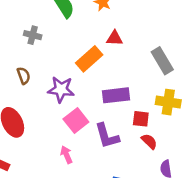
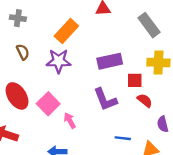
gray cross: (33, 35) -> (18, 18), moved
orange rectangle: (89, 59) -> (66, 31), moved
pink square: (76, 120) -> (48, 104), moved

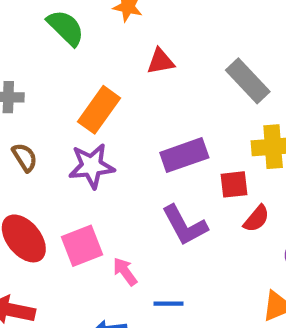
red semicircle: (145, 100) -> (256, 219), turned 98
pink square: (48, 104) -> (82, 246), turned 30
blue line: (123, 138) -> (169, 304), moved

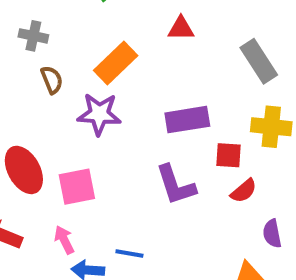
brown semicircle: (25, 157) -> (52, 80), moved
pink arrow: (125, 272) -> (64, 240), moved
blue line: (169, 304) -> (129, 254), moved

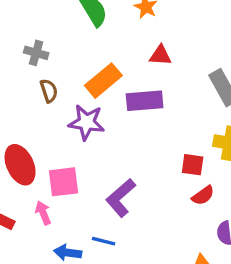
purple rectangle: (187, 120) -> (145, 101), moved
purple L-shape: (176, 185) -> (121, 198), moved, turned 63
pink arrow: (64, 240) -> (43, 213), moved

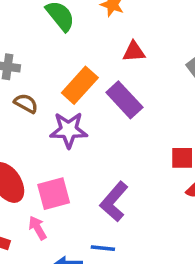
brown semicircle: (49, 91) -> (26, 103), turned -35
purple rectangle: (145, 101) -> (124, 100), turned 60

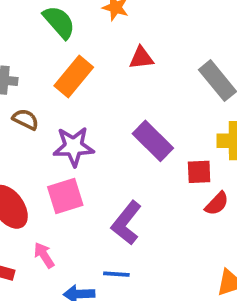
orange rectangle: (80, 85) -> (74, 77), moved
purple rectangle: (124, 100) -> (153, 141), moved
pink square: (54, 194) -> (65, 196), moved

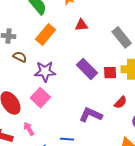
red square: (199, 172) -> (110, 73), moved
pink square: (65, 196) -> (40, 98), turned -30
purple L-shape: (126, 223) -> (91, 115), moved, turned 75

